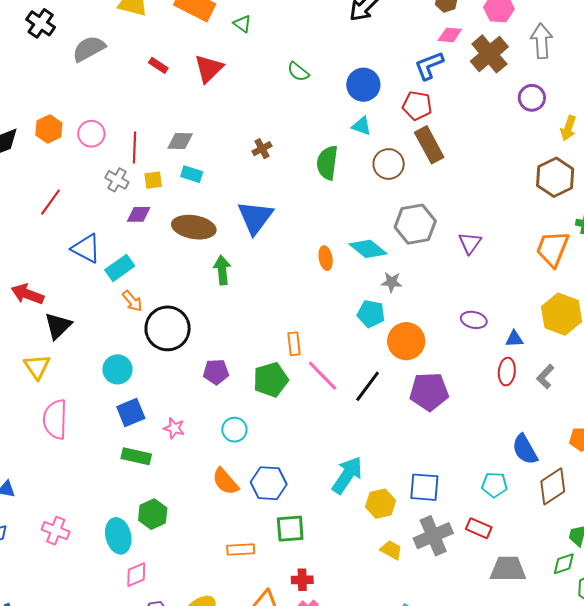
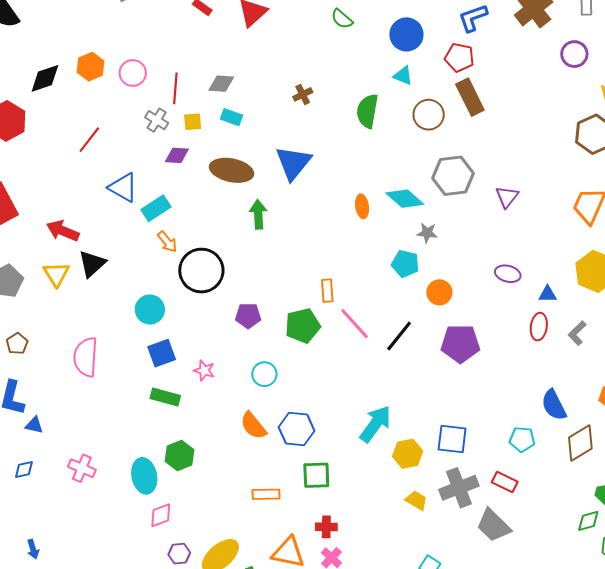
orange circle: (406, 341) -> (439, 292), size x0.7
yellow triangle: (37, 367) -> (56, 274), moved
gray trapezoid: (508, 569) -> (493, 525), moved, turned -138

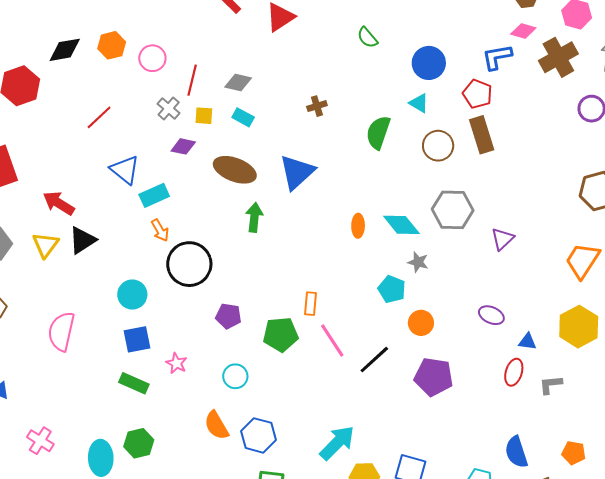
gray L-shape: (577, 333) -> (551, 385), turned 30

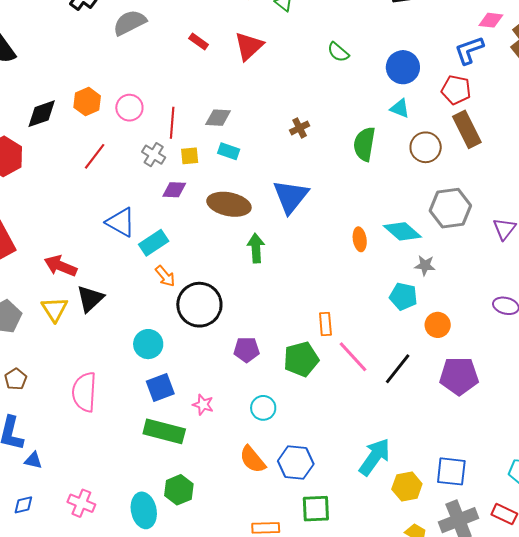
red line: (99, 117) -> (95, 156), moved
green rectangle: (134, 383) -> (164, 431), size x1.4

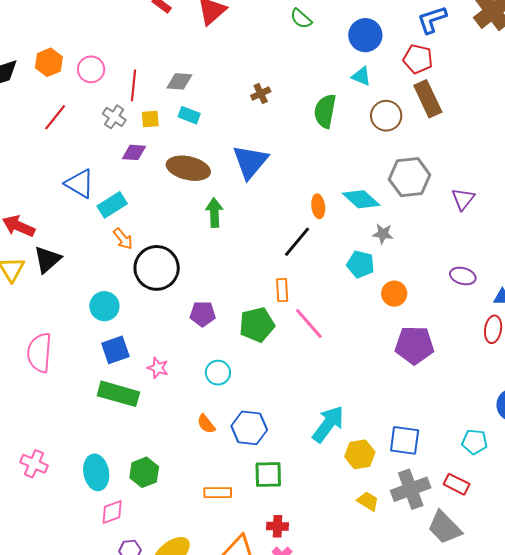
black line: (398, 369) -> (297, 242), moved
orange semicircle: (253, 459) -> (206, 424), size x0.7
green hexagon: (179, 490) -> (144, 472), moved

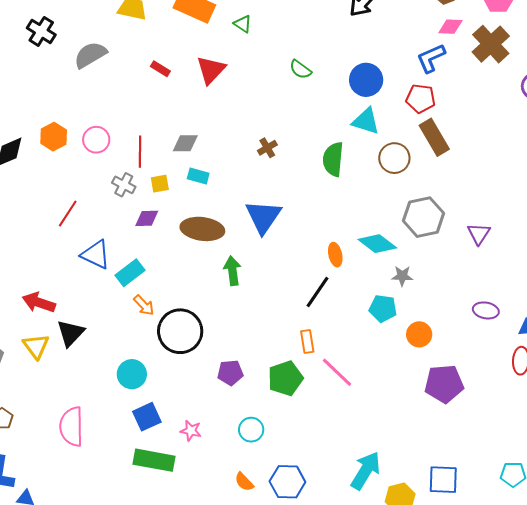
cyan triangle: (361, 76) -> (366, 121), size x1.4
red line: (55, 117) -> (68, 214), moved

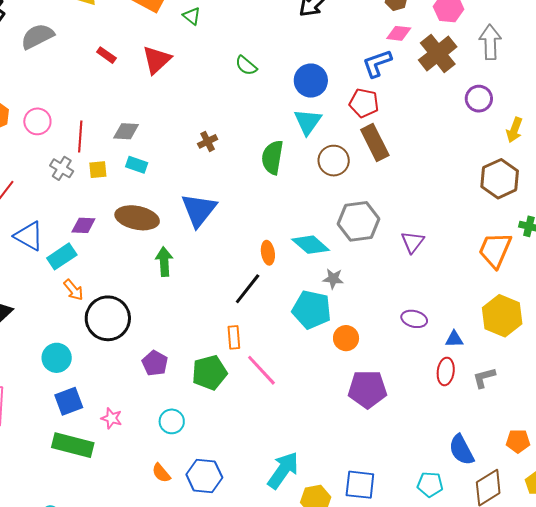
cyan triangle: (366, 121) -> (308, 122), turned 44
purple diamond: (147, 218) -> (83, 225), moved
cyan pentagon: (383, 308) -> (312, 310), size x1.4
purple pentagon: (230, 373) -> (155, 363), turned 30

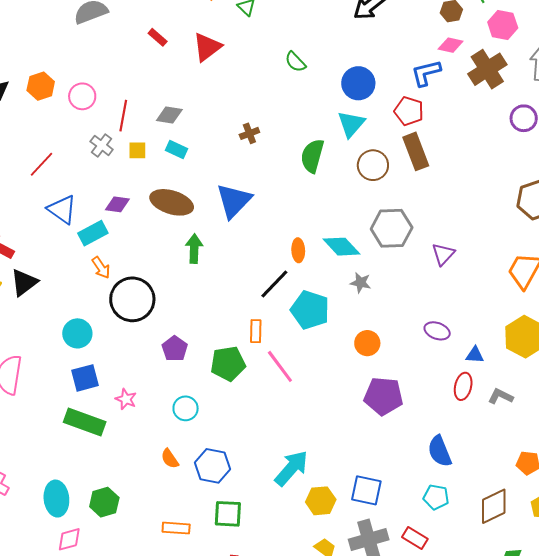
cyan pentagon: (312, 310) -> (310, 310), moved
gray L-shape: (484, 378) -> (501, 396), turned 35
blue semicircle: (461, 450) -> (440, 451), moved

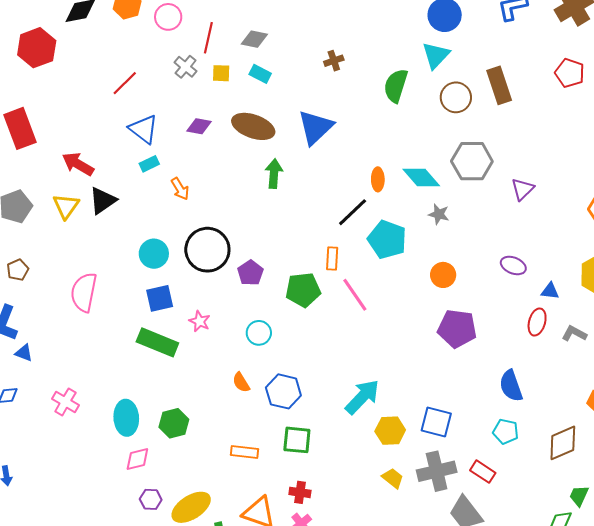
red pentagon: (409, 111) -> (570, 73), moved
cyan rectangle: (93, 233) -> (149, 164), moved, size x0.7
black circle: (132, 299) -> (207, 250), moved

